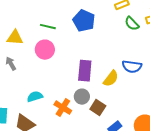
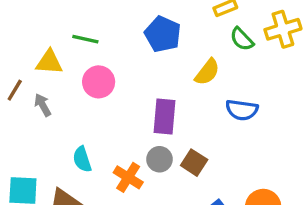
green line: (48, 27) -> (85, 39), moved
yellow semicircle: (111, 79) -> (207, 72), moved
cyan semicircle: (35, 97) -> (82, 159), turned -91
brown square: (98, 108) -> (194, 163), moved

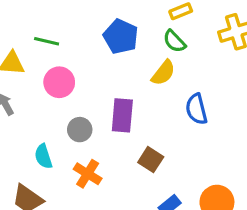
green semicircle: (242, 39) -> (174, 41), moved
blue semicircle: (242, 110) -> (196, 109), turned 68
gray circle: (159, 159) -> (80, 130), moved

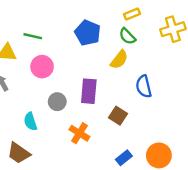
brown square: (151, 160) -> (118, 116), moved
orange cross: (88, 174) -> (79, 133), moved

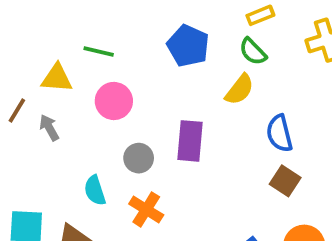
brown square: (118, 116) -> (285, 181), moved
orange cross: (79, 133) -> (146, 209), moved

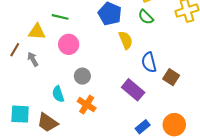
yellow semicircle: (239, 90) -> (126, 40), moved, turned -60
blue semicircle: (279, 133) -> (149, 62), moved
purple rectangle: (190, 141) -> (133, 90), moved, turned -55
brown square: (285, 181) -> (171, 77), moved

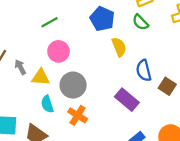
green line: (60, 17) -> (50, 22), turned -42
yellow triangle: (37, 32) -> (41, 77), moved
gray circle: (82, 76) -> (73, 85), size x1.5

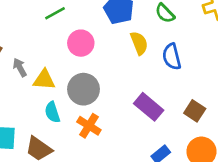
pink circle: (58, 51) -> (81, 43), moved
blue semicircle: (144, 70) -> (172, 57), moved
brown square: (167, 86) -> (195, 111), moved

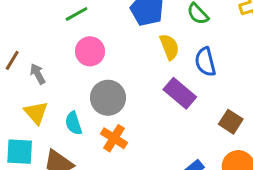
pink circle: (81, 43) -> (90, 51), moved
yellow triangle: (44, 80) -> (36, 113), moved, turned 45
purple rectangle: (149, 107) -> (180, 93), moved

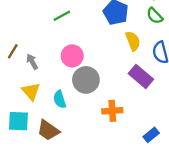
pink circle: (90, 51) -> (72, 56), moved
orange cross: (114, 138) -> (112, 111), moved, turned -36

